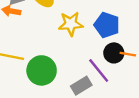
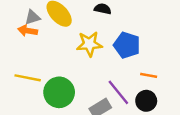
black circle: (114, 53) -> (146, 101), moved

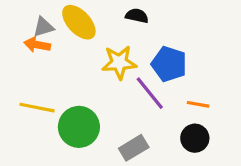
purple line: (118, 92) -> (150, 93), moved

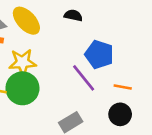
yellow star: (119, 62) -> (22, 62), moved
green circle: (79, 127) -> (22, 88), moved

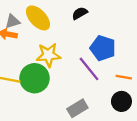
black semicircle: (73, 15) -> (80, 13), turned -42
yellow star: (22, 62) -> (48, 55), moved

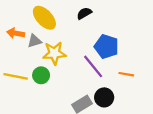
gray triangle: (12, 21) -> (34, 41), moved
green circle: (35, 78) -> (41, 75), size x0.6
black circle: (121, 101) -> (104, 97), moved

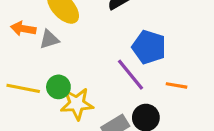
yellow star: (54, 53) -> (77, 104), moved

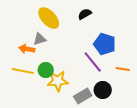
orange arrow: (23, 29) -> (27, 49), moved

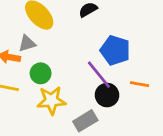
green circle: (46, 70) -> (41, 73), moved
black circle: (103, 90) -> (107, 95), moved

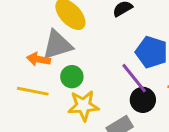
gray triangle: (27, 43) -> (57, 45), size x1.6

